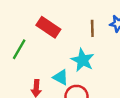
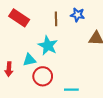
cyan triangle: (61, 77) -> (29, 60), turned -40

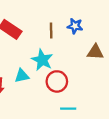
red circle: (43, 76) -> (57, 81), moved

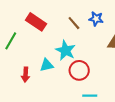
brown line: (51, 31) -> (74, 23), turned -40

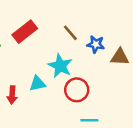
blue star: (96, 19) -> (96, 44), moved
red rectangle: (36, 22) -> (25, 32), turned -72

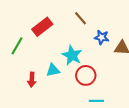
brown line: (70, 33) -> (80, 18), moved

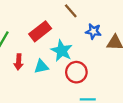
red rectangle: (42, 27) -> (40, 31), moved
red arrow: (32, 80) -> (19, 62), moved

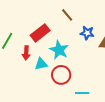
red arrow: (19, 62) -> (26, 53), moved
red circle: (76, 72) -> (61, 75), moved

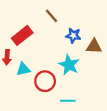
cyan star: (59, 50) -> (69, 65), moved

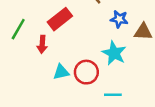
cyan triangle: (23, 69) -> (61, 72), moved

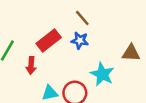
blue star: (119, 19) -> (80, 40), moved

